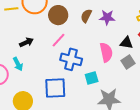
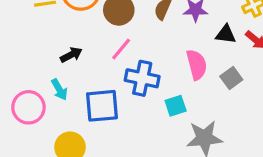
black triangle: (126, 43) -> (226, 34), moved
blue square: (55, 88) -> (102, 106), moved

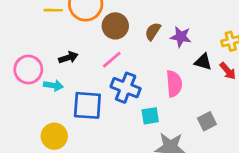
gray square: (231, 78) -> (207, 121), moved
cyan arrow: (59, 89) -> (53, 85), turned -60
pink circle: (28, 107) -> (28, 70), moved

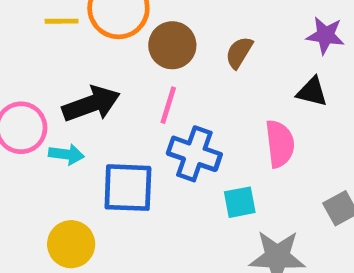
purple star: (181, 37) -> (325, 35), moved
black arrow: (68, 57) -> (91, 104), size x1.6
pink line: (112, 60) -> (168, 105), turned -30
black triangle: (203, 62) -> (312, 92), moved

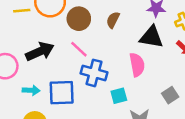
black triangle: (312, 92) -> (151, 37), size x1.5
pink line: (168, 105) -> (79, 49), turned -60
cyan arrow: (66, 154) -> (31, 90), moved

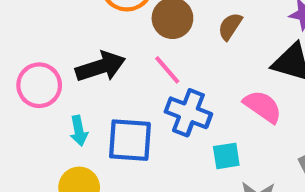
pink semicircle: (137, 65) -> (263, 107), turned -50
cyan arrow: (31, 90) -> (79, 131), turned 70

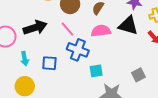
pink semicircle: (263, 107) -> (101, 31), moved, turned -42
blue square: (130, 140) -> (49, 63), size x0.7

